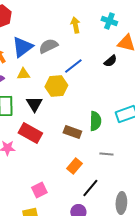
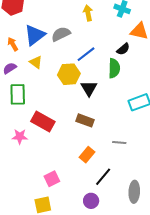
yellow triangle: (23, 74) -> (36, 62), turned 40
black triangle: (34, 104) -> (89, 88), moved
green semicircle: (95, 121) -> (114, 68), moved

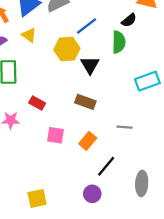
red rectangle: (43, 121) -> (37, 103), size x0.6
pink square: (52, 179) -> (55, 135), moved, turned 35

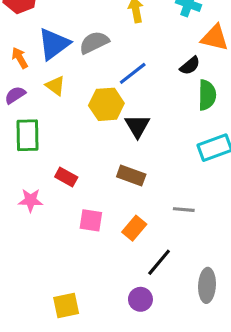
green semicircle: (119, 42) -> (207, 95), moved

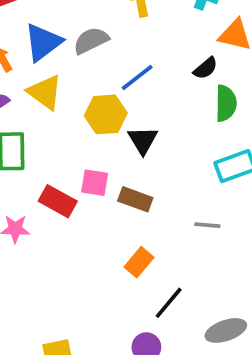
yellow triangle: (55, 86) -> (45, 92), size x1.5
red rectangle: (66, 177) -> (58, 201), size x1.4
gray line: (184, 210) -> (207, 225), moved
pink square: (91, 220) -> (95, 183), moved
gray ellipse: (207, 285) -> (226, 330), turned 68

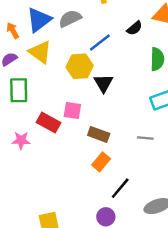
black semicircle: (205, 68) -> (134, 28), moved
brown rectangle: (135, 199) -> (99, 134), moved

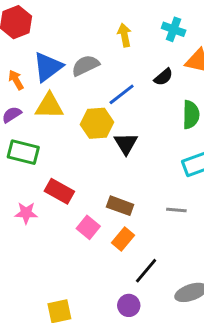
yellow triangle: (40, 52) -> (49, 106), turned -35
green rectangle: (19, 90) -> (23, 152), turned -75
pink square: (72, 111) -> (88, 227), moved, turned 30

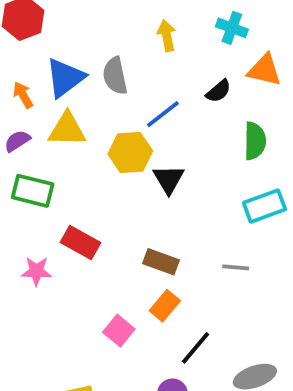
gray semicircle: (85, 65) -> (115, 76), turned -76
pink square: (88, 227) -> (119, 331), moved

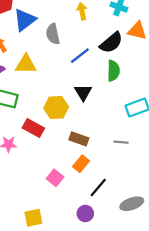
blue triangle: (65, 78) -> (25, 20), moved
black semicircle: (218, 91) -> (111, 43), size x1.6
green semicircle: (255, 141) -> (113, 71), moved
yellow hexagon: (130, 152) -> (56, 107), moved

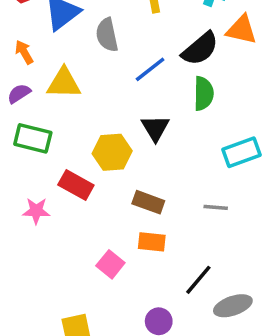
orange rectangle: (81, 164) -> (152, 242), turned 56
black line: (98, 188) -> (198, 280), moved

